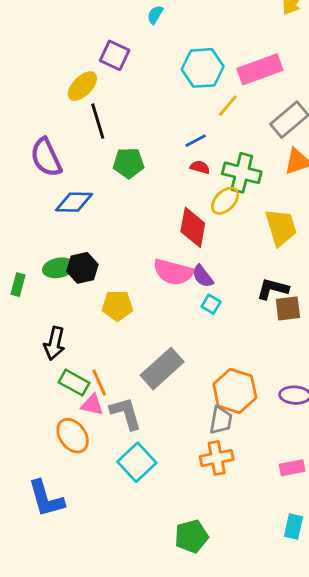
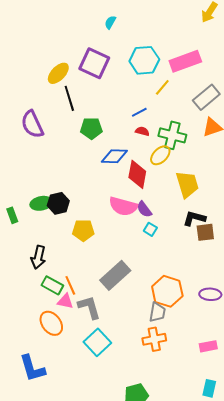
purple square: (115, 55) -> (94, 63), moved, size x1.4
blue diamond: (74, 202) -> (114, 156), moved
yellow trapezoid: (281, 227) -> (187, 184), moved
green rectangle: (18, 285) -> (12, 215), turned -35

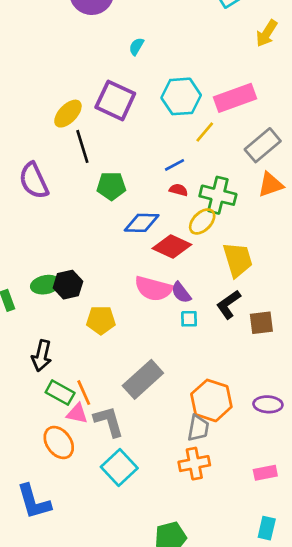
red diamond: (137, 174) -> (172, 246), turned -76
black L-shape: (194, 218) -> (228, 304), moved, turned -50
cyan square: (150, 229) -> (189, 319), turned -32

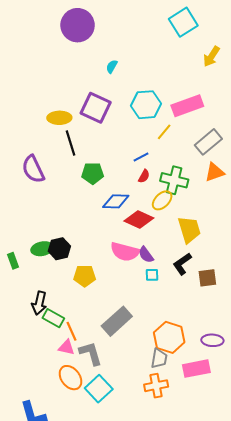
yellow ellipse: (68, 114) -> (59, 118), turned 45
red semicircle: (178, 190) -> (144, 176), turned 104
green rectangle: (60, 393) -> (53, 318), moved
orange ellipse: (59, 443) -> (70, 378), moved
pink rectangle: (265, 473) -> (196, 369), moved, size x1.5

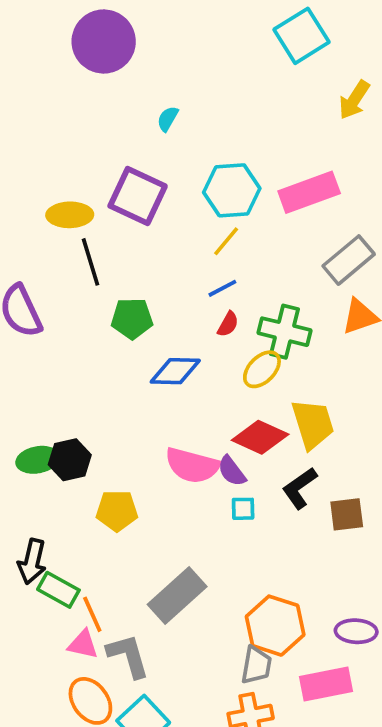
yellow line: (164, 132) -> (226, 241), moved
red diamond: (139, 220) -> (260, 437), moved

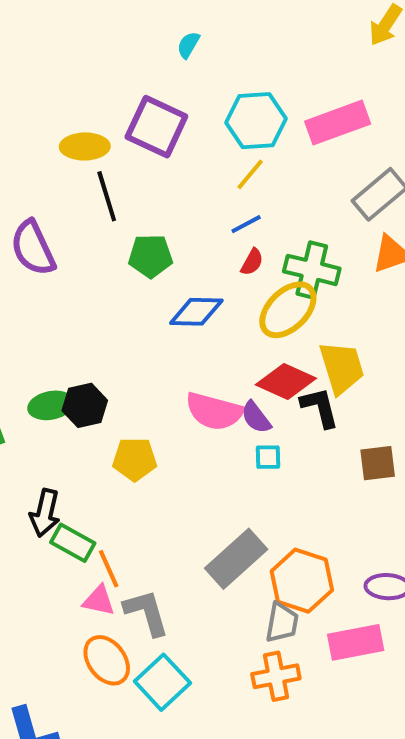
yellow ellipse: (262, 369) -> (288, 310), size x1.4
black L-shape: (300, 488) -> (320, 407), moved, turned 111
gray rectangle: (177, 595) -> (236, 559), moved

